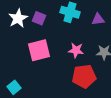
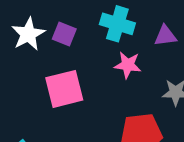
pink star: (76, 50) -> (128, 65), moved

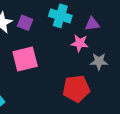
pink star: (128, 65) -> (80, 43), moved

